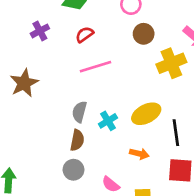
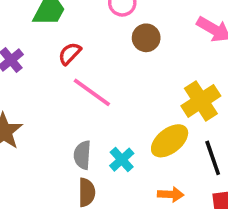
yellow cross: (171, 63) -> (201, 101), moved
pink line: (95, 67) -> (92, 92), turned 64

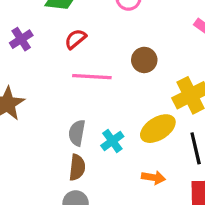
brown circle: (146, 38) -> (144, 60), moved
pink line: (92, 92) -> (92, 77), turned -39

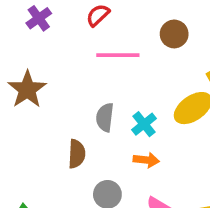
brown semicircle: (77, 167) -> (77, 154), moved
orange arrow: (153, 178) -> (146, 160), moved

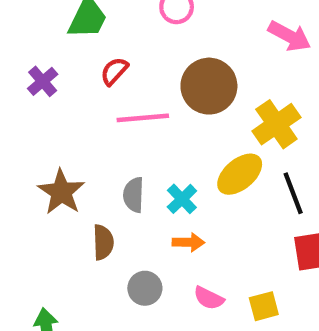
brown circle: (174, 34) -> (209, 86), size x1.6
brown star: (27, 89) -> (61, 192), moved

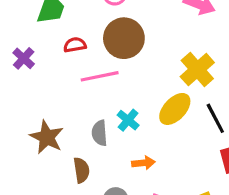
red semicircle: (114, 71) -> (75, 45), turned 45
brown circle: (209, 86) -> (124, 38), moved
cyan cross: (182, 199) -> (128, 120), moved

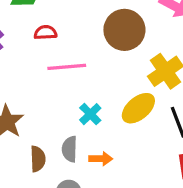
brown circle: (124, 38) -> (124, 30), moved
gray semicircle: (99, 133) -> (70, 149), moved

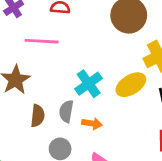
pink line: (67, 67) -> (42, 41), moved
cyan cross: (90, 114) -> (89, 84), size x1.4

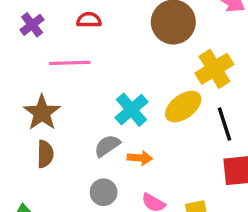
gray semicircle: (66, 111) -> (107, 146), turned 50
brown semicircle: (38, 116) -> (45, 154), moved

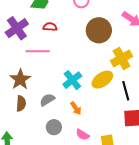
purple cross: (32, 25) -> (17, 28), size x1.6
gray semicircle: (107, 146) -> (47, 100), moved
orange arrow: (140, 158) -> (76, 108), turned 48

